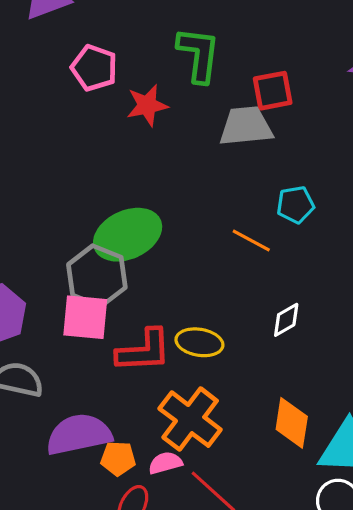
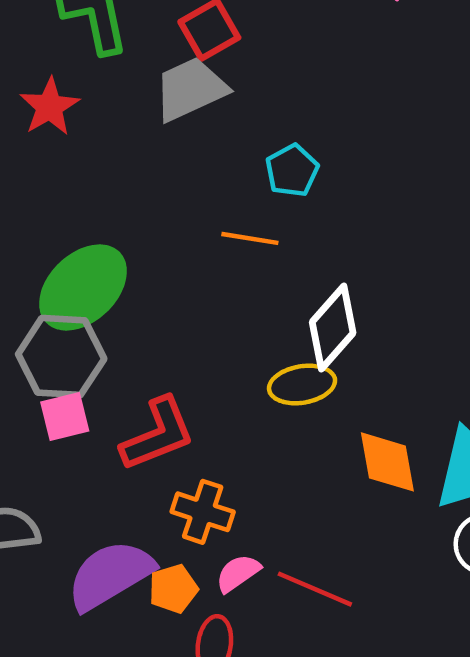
pink square: (85, 317) -> (65, 416), size x0.7
white diamond: (286, 320) -> (333, 328), size x1.6
yellow ellipse: (199, 342) -> (302, 385), moved
orange cross: (190, 419) -> (203, 512), moved, size x0.7

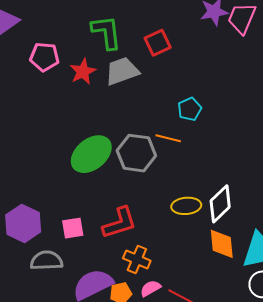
gray trapezoid: (190, 89) -> (122, 71), moved
white diamond: (333, 328) -> (220, 204), moved
gray hexagon: (61, 356) -> (136, 153), moved
pink square: (65, 416) -> (73, 228), moved

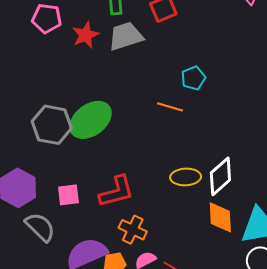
gray hexagon: (136, 153) -> (52, 125), moved
gray semicircle: (47, 261) -> (40, 227), turned 44

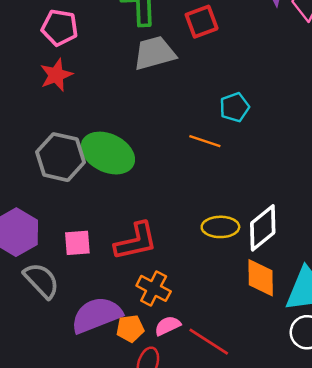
red star: (86, 35) -> (56, 75), moved
green ellipse: (91, 120) -> (108, 153), turned 60

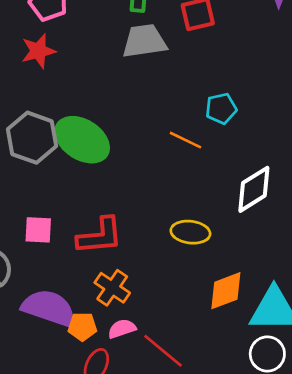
white diamond: (263, 228) -> (254, 189), moved
orange diamond: (261, 278) -> (226, 291), turned 63
purple semicircle: (96, 315) -> (49, 308), turned 33

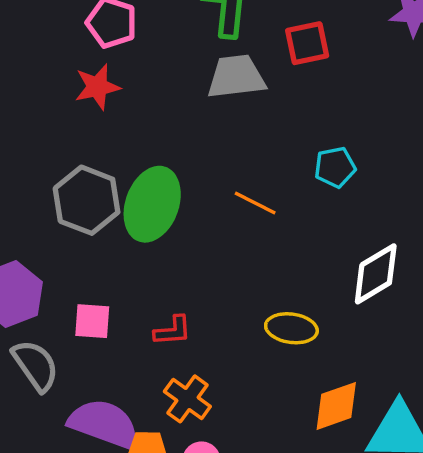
green ellipse: (82, 140) -> (152, 204), turned 76
orange line: (185, 140) -> (255, 203), moved
red L-shape: (100, 236) -> (173, 331), size x0.6

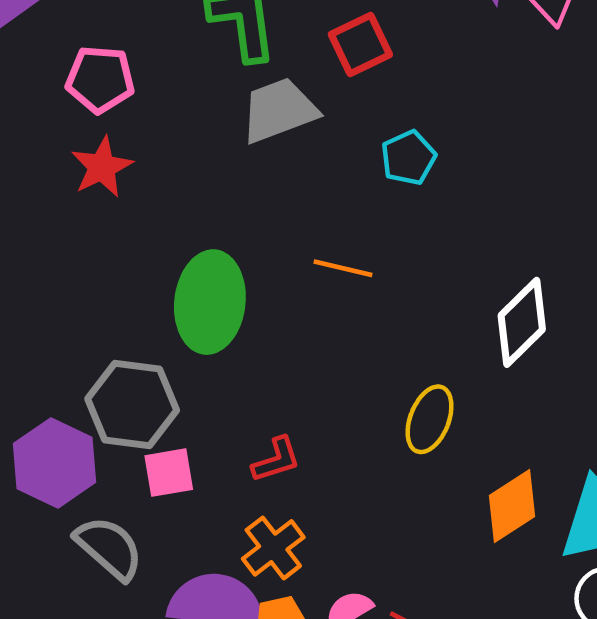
cyan pentagon: (335, 167) -> (408, 158), moved
gray hexagon: (87, 200) -> (132, 405), moved
yellow ellipse: (291, 328) -> (430, 419), turned -63
orange cross: (187, 399) -> (273, 548), moved, turned 30

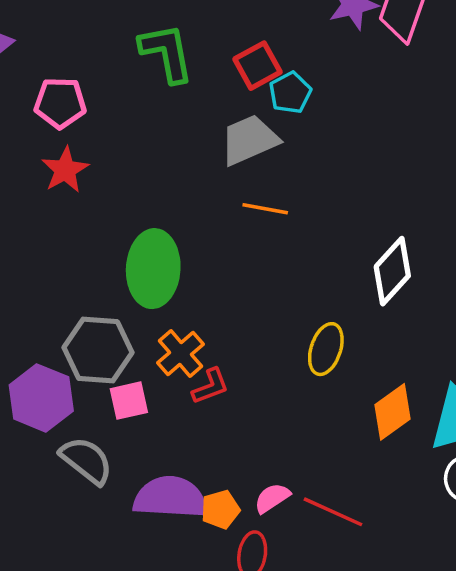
gray trapezoid: (279, 110) -> (249, 140), moved
cyan pentagon: (408, 158) -> (290, 93), moved
orange line: (343, 268) -> (265, 209), moved
orange cross: (273, 548) -> (180, 353), moved

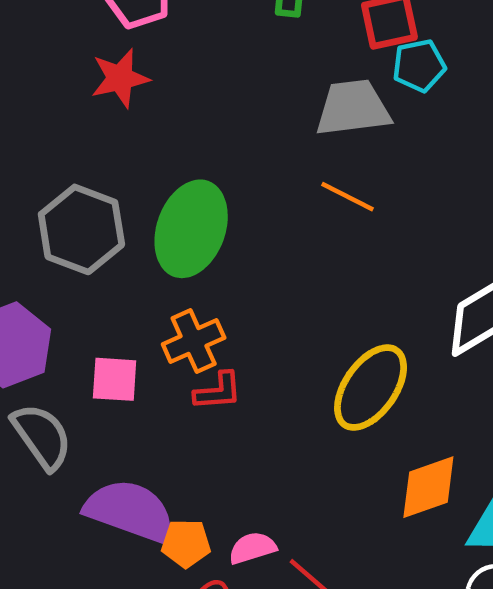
yellow ellipse: (326, 349) -> (371, 388), size x1.4
gray hexagon: (98, 350) -> (81, 229), moved

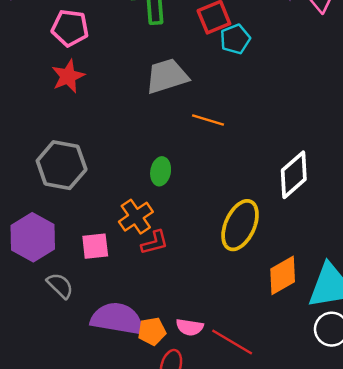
gray trapezoid: (353, 108) -> (167, 76), moved
green ellipse: (191, 229) -> (161, 171), moved, size x0.5
gray semicircle: (42, 436) -> (60, 286), size x0.7
pink semicircle: (252, 548) -> (190, 327), turned -144

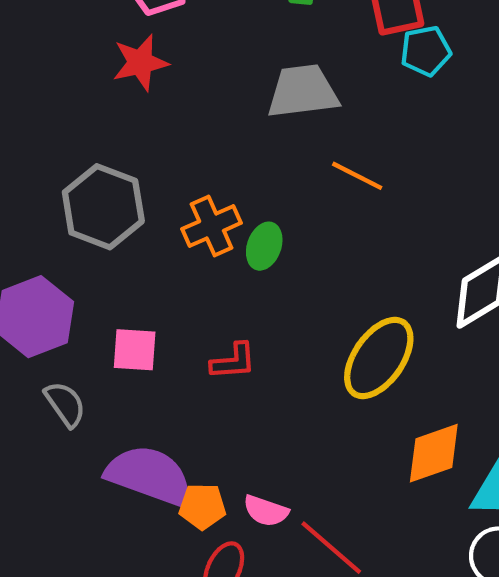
orange cross: (136, 217) -> (212, 226), moved

